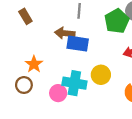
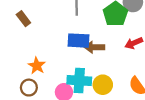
brown arrow: (65, 33) -> (94, 47), moved
yellow circle: (101, 75) -> (103, 85), moved

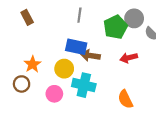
cyan cross: (79, 81) -> (84, 85), moved
yellow circle: (103, 85) -> (64, 69), moved

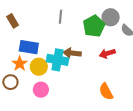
blue rectangle: (76, 47) -> (29, 47), moved
yellow circle: (64, 69) -> (39, 67), moved
cyan cross: (84, 85) -> (57, 60), moved

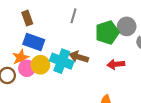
brown rectangle: (13, 21) -> (27, 18), moved
pink circle: (41, 90) -> (27, 68), moved

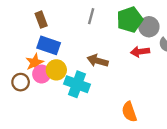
green pentagon: (107, 32) -> (130, 20), moved
cyan cross: (62, 61) -> (77, 84), moved
red arrow: (116, 64) -> (140, 52), moved

